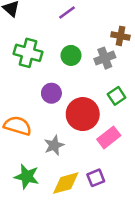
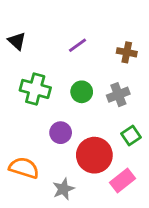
brown cross: (120, 36) -> (127, 52), moved

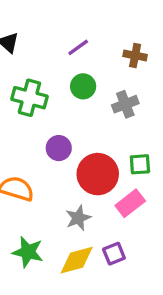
green circle: (82, 92) -> (83, 86), moved
green square: (131, 135) -> (140, 164), moved, turned 30
gray star: (63, 189) -> (78, 218), moved

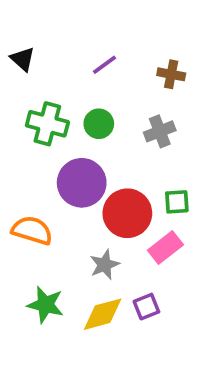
green circle: (83, 86) -> (99, 124), moved
purple circle: (59, 148) -> (82, 183), size x1.6

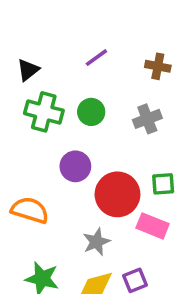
black triangle: (23, 59) -> (28, 70), moved, turned 40
purple circle: (82, 183) -> (75, 166), size x0.7
pink rectangle: (165, 248) -> (153, 226), turned 60

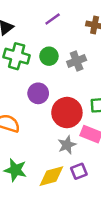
gray cross: (147, 119) -> (77, 61), moved
gray star: (96, 242) -> (67, 145), moved

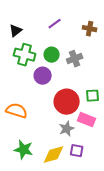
purple circle: (38, 93) -> (43, 76), moved
purple square: (79, 171) -> (77, 151), turned 32

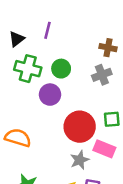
purple line: (55, 24) -> (48, 30), moved, turned -40
brown cross: (90, 29) -> (108, 48), moved
gray cross: (75, 59) -> (102, 75), moved

